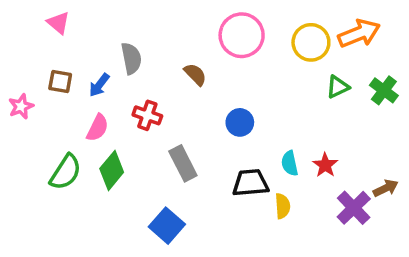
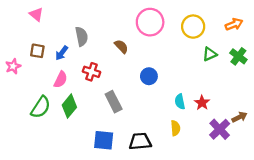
orange arrow: (359, 33) -> (234, 24), moved, size x0.7
black trapezoid: (250, 183) -> (140, 141), moved
blue square: (167, 226) -> (104, 140), turned -35

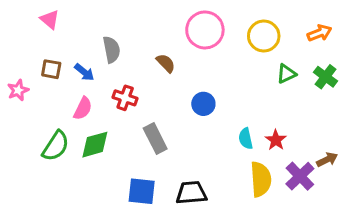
blue arrow: (62, 53) -> (84, 72), turned -88
green diamond: (69, 106) -> (95, 145), turned 35
yellow semicircle: (175, 128) -> (261, 179), moved, size x1.6

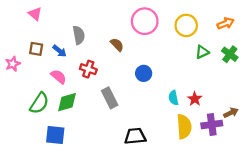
pink semicircle: (83, 108) -> (58, 77), turned -77
purple cross: (300, 176) -> (212, 124), turned 36
blue square: (142, 191) -> (55, 135), moved

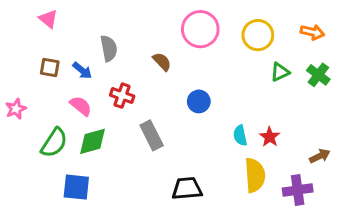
orange arrow: (226, 23) -> (312, 32), turned 35
pink star: (13, 64) -> (16, 109), moved
purple cross: (212, 124) -> (298, 190), moved

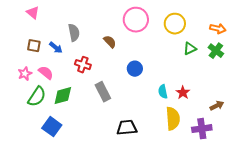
orange arrow: (312, 32) -> (218, 29), moved
pink semicircle: (81, 106) -> (46, 73), moved
pink star: (16, 109) -> (25, 74), moved
blue square: (76, 187) -> (52, 127), turned 30

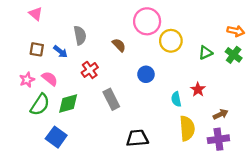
yellow circle: (175, 24) -> (171, 41), moved
red cross: (83, 65) -> (90, 70), turned 35
red star: (183, 93) -> (198, 89), moved
brown arrow: (217, 106) -> (221, 114), moved

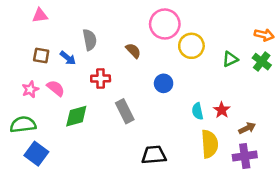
pink triangle: (36, 14) -> (40, 16), turned -48
red cross: (90, 70) -> (101, 79), turned 35
red star: (198, 89) -> (222, 110), moved
green semicircle: (40, 105) -> (23, 125), moved, turned -130
blue square: (56, 137) -> (36, 154), moved

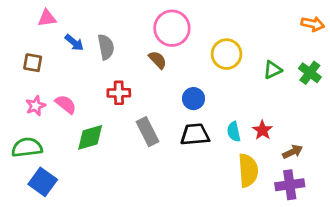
pink circle: (165, 24) -> (172, 28), moved
orange arrow: (264, 35) -> (313, 24), moved
brown square: (41, 55) -> (33, 63), moved
blue arrow: (68, 58) -> (74, 43), moved
black trapezoid: (154, 155) -> (195, 134), moved

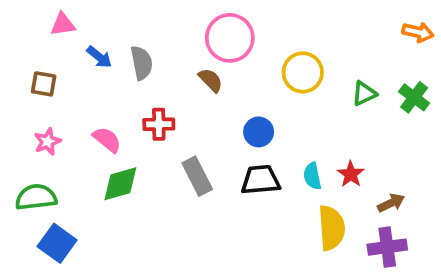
pink semicircle: (66, 104) -> (107, 140), moved

